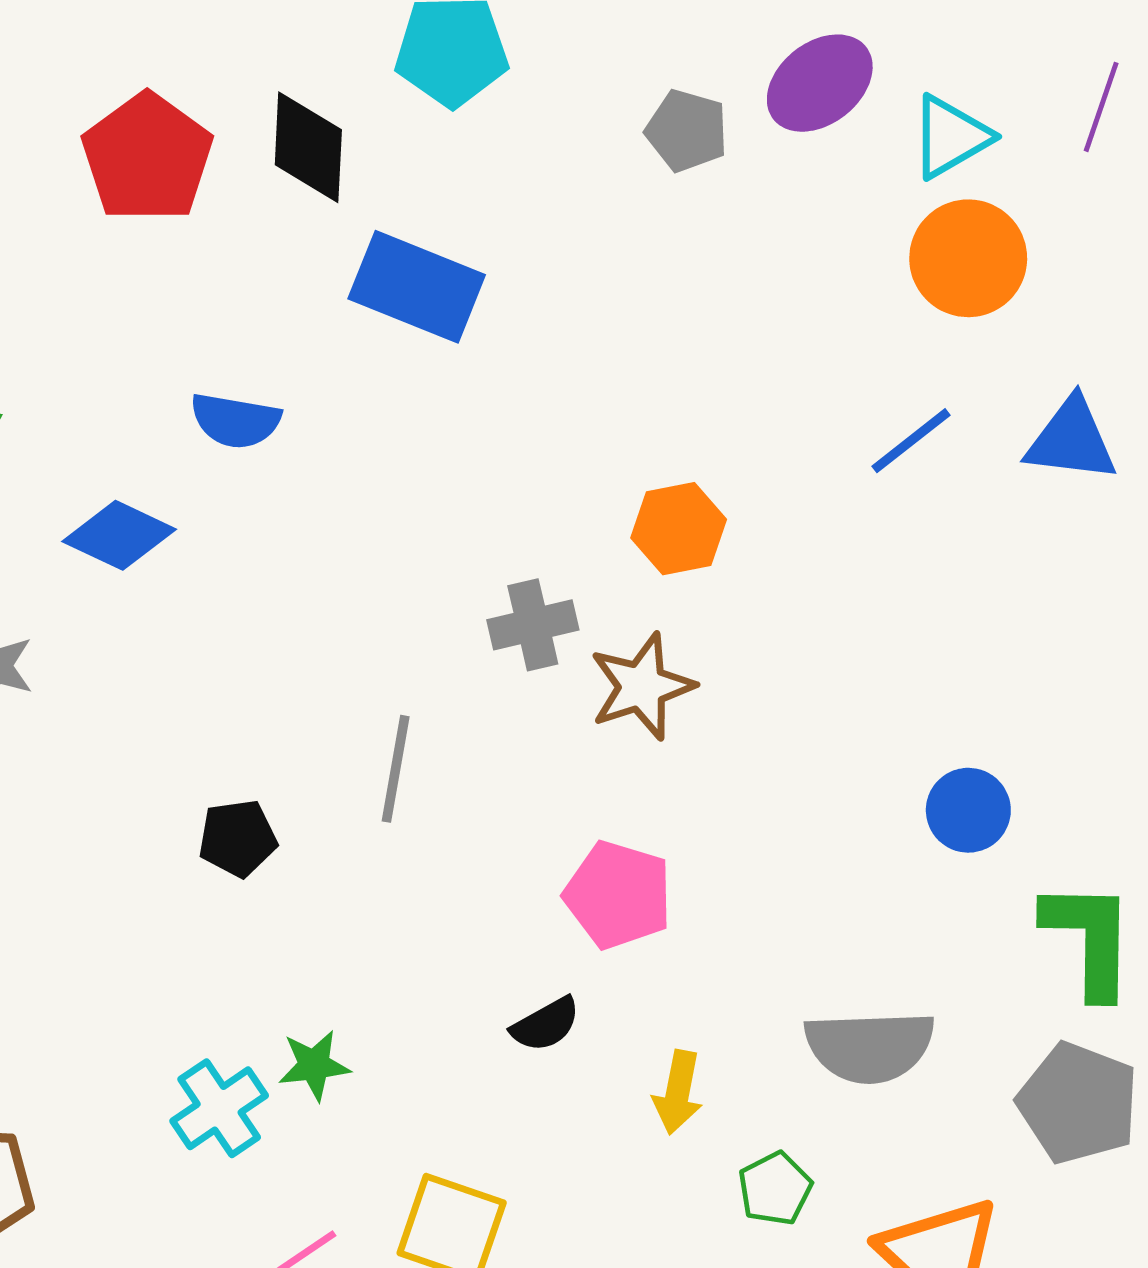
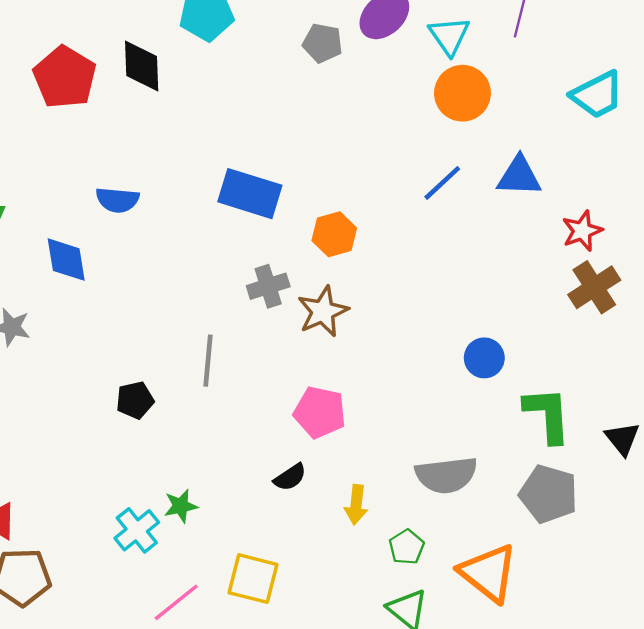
cyan triangle: (951, 137) -> (449, 36), turned -30
blue rectangle: (417, 287) -> (250, 194), moved
blue diamond: (119, 535) -> (66, 260), turned 60

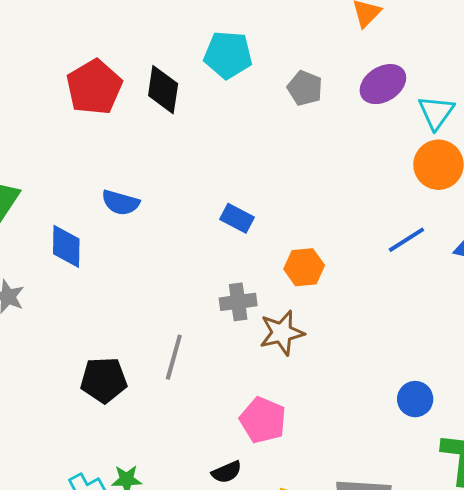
gray pentagon: (322, 43) -> (305, 88), moved
blue rectangle: (250, 194) -> (237, 218), size x0.6
black pentagon: (135, 400) -> (104, 380), size x1.4

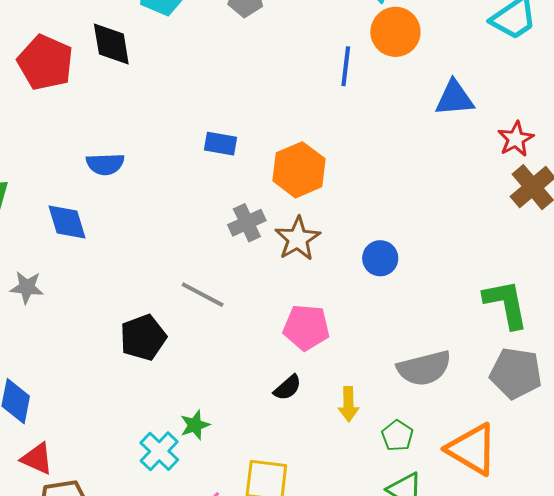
blue line: (406, 240) -> (346, 66), moved, turned -33
orange hexagon: (304, 267) -> (299, 170), size x1.4
gray line: (174, 357) -> (203, 295), turned -60
blue circle: (415, 399) -> (380, 258), moved

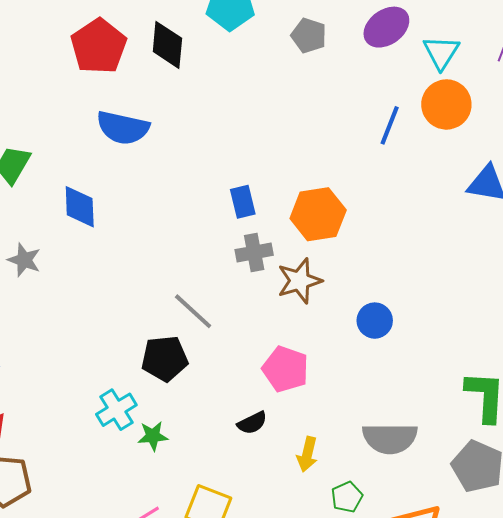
blue rectangle: (220, 144) -> (243, 202), moved, turned 52
blue semicircle: (105, 164) -> (123, 128), moved, size x1.4
black pentagon: (143, 337) -> (165, 359), moved
cyan cross: (159, 451) -> (116, 410), moved

